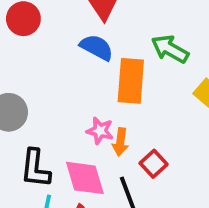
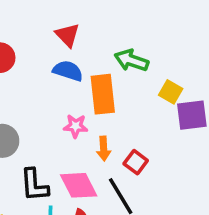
pink star: (100, 131) -> (76, 126), moved

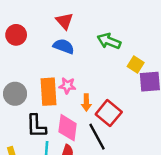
orange rectangle: (103, 94) -> (48, 92), moved
red square: (136, 162) -> (109, 113), size x1.5
pink diamond: (79, 185) -> (68, 128), turned 32

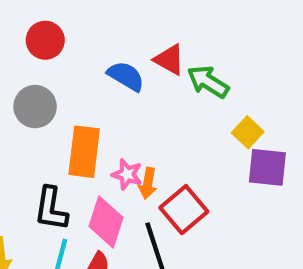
red triangle: (64, 21) -> (169, 60), moved, turned -30
pink star: (67, 86) -> (127, 174), moved
gray circle: (15, 94) -> (35, 107), moved

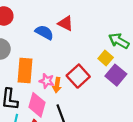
green arrow: (208, 82) -> (119, 41), moved
purple square: (267, 167) -> (116, 75), turned 36
red square: (184, 210) -> (78, 76), moved

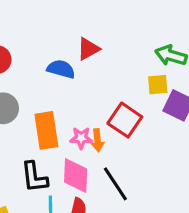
red triangle: (66, 23) -> (88, 49), turned -42
yellow square: (106, 58) -> (158, 85), turned -32

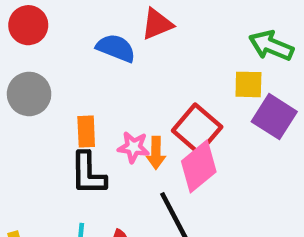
orange rectangle: (46, 130) -> (86, 131), size x0.6
pink diamond: (76, 176) -> (199, 166), moved, turned 42
black L-shape: (34, 177) -> (88, 174), moved

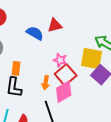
yellow square: (248, 84) -> (91, 58), size x1.6
pink star: (133, 147) -> (60, 60), moved

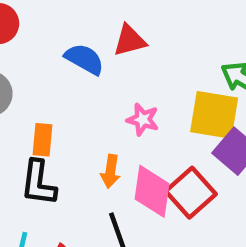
red square: (66, 75) -> (191, 193), moved
pink diamond: (64, 92) -> (152, 191), turned -50

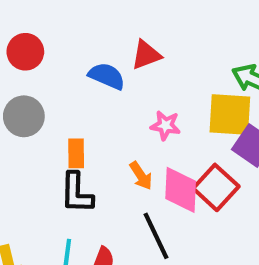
orange arrow: (110, 171) -> (141, 176), turned -36

